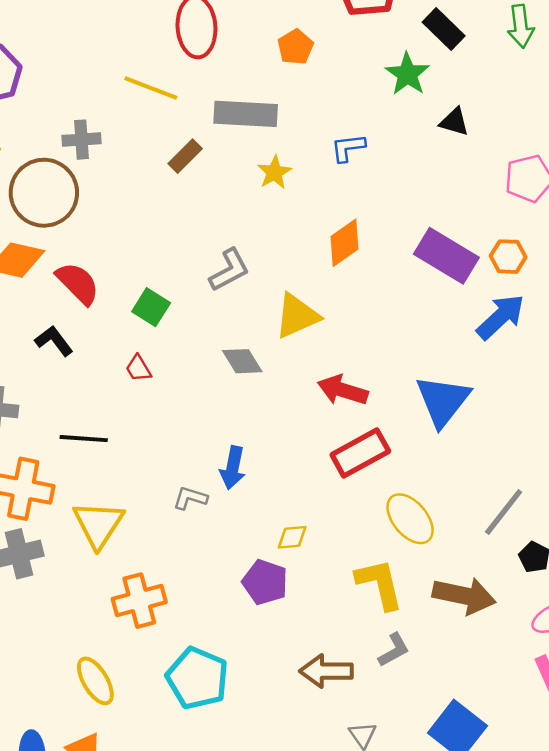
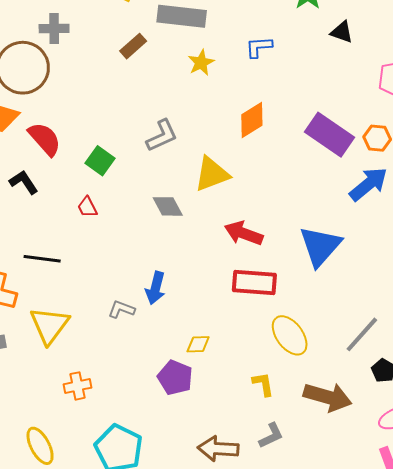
red rectangle: (360, 453) -> (254, 283), turned 30
yellow L-shape: (380, 584) -> (263, 384), size x0.6
orange cross: (139, 601) -> (77, 386), size x0.7

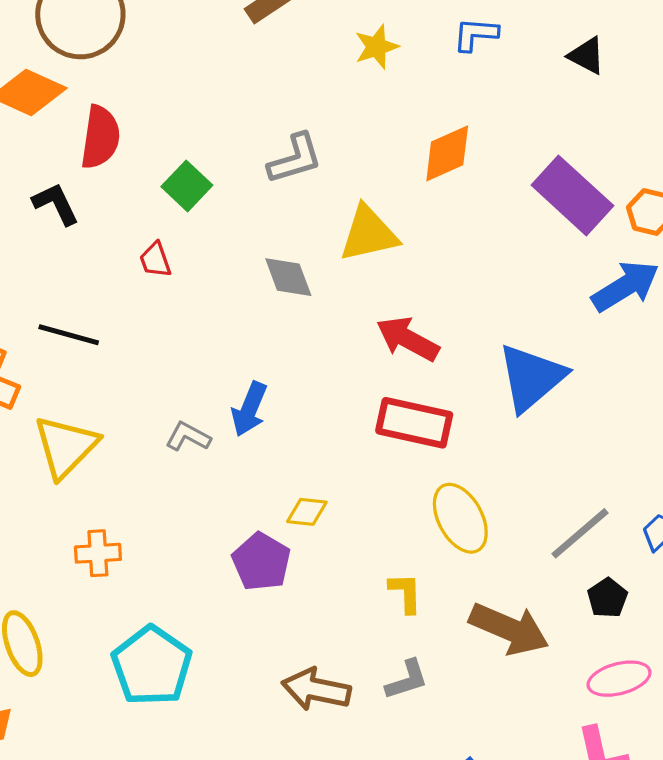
black triangle: (342, 32) -> (587, 56), moved
red semicircle: (45, 139) -> (100, 137), turned 42

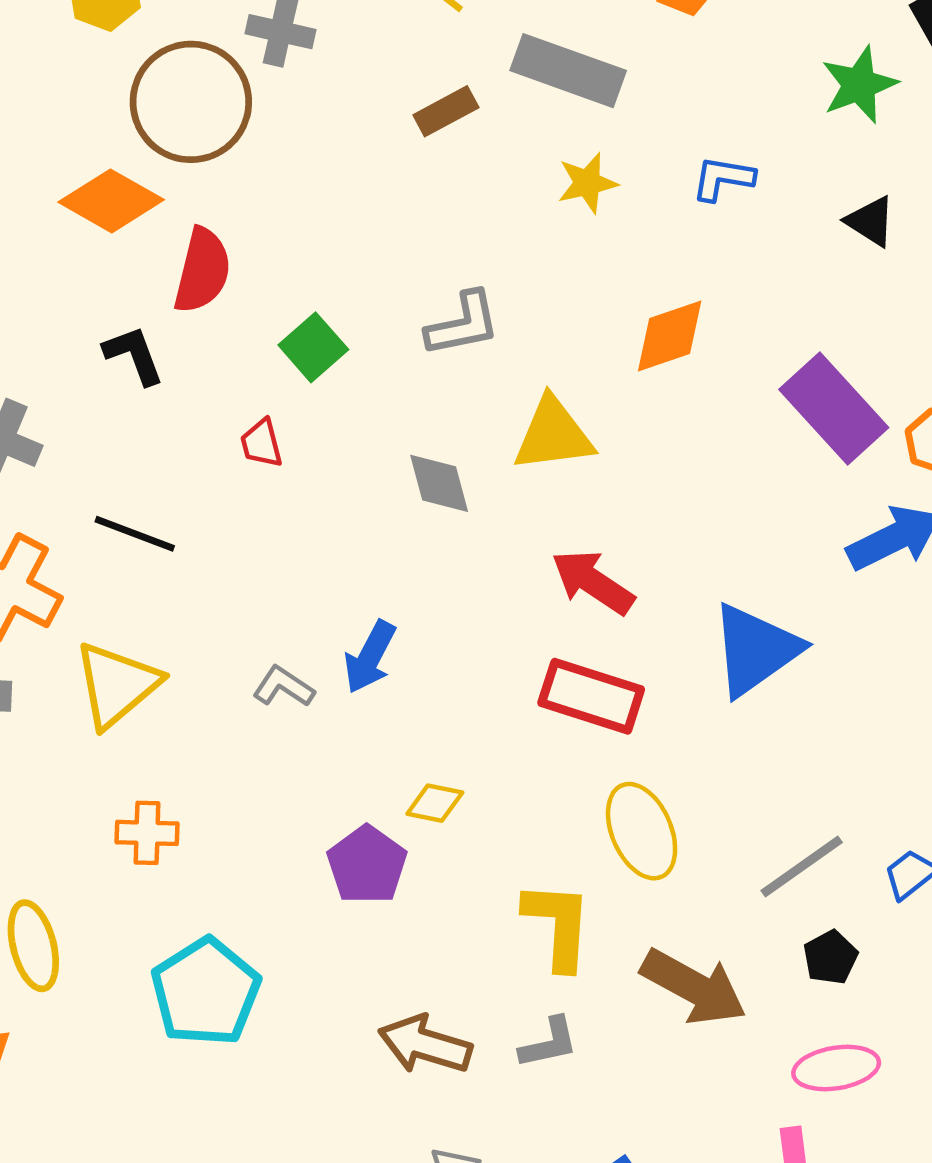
yellow L-shape: (405, 593) -> (558, 925), size x1.6

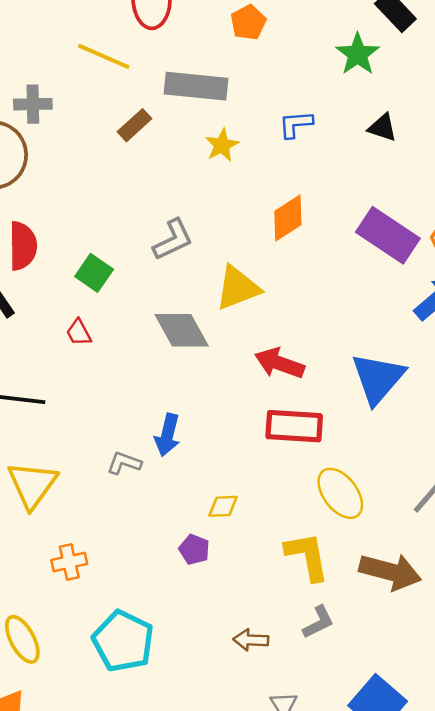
gray diamond: (439, 483) -> (182, 330), size x1.4
purple pentagon: (367, 865) -> (194, 549), size x0.7
brown arrow: (425, 1044) -> (251, 640), size x0.7

